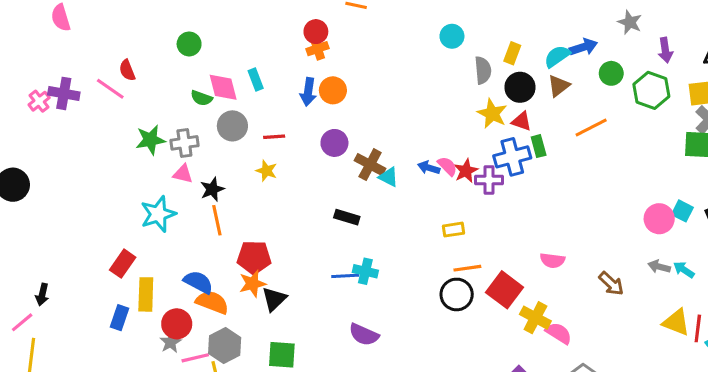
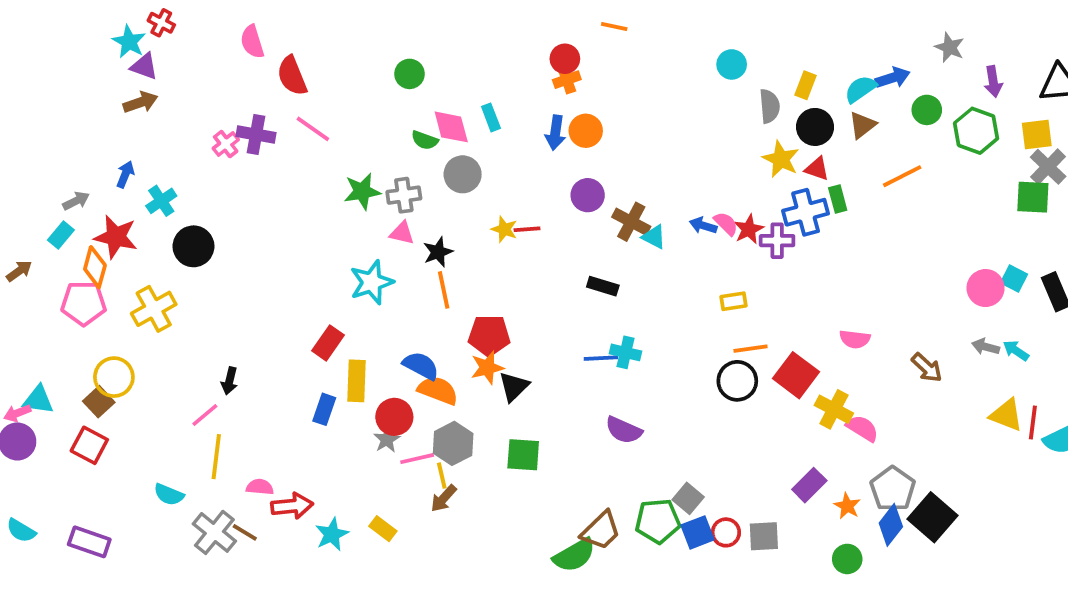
red semicircle: (127, 70) -> (292, 76), moved, size x1.5
red line: (274, 137) -> (527, 229), moved

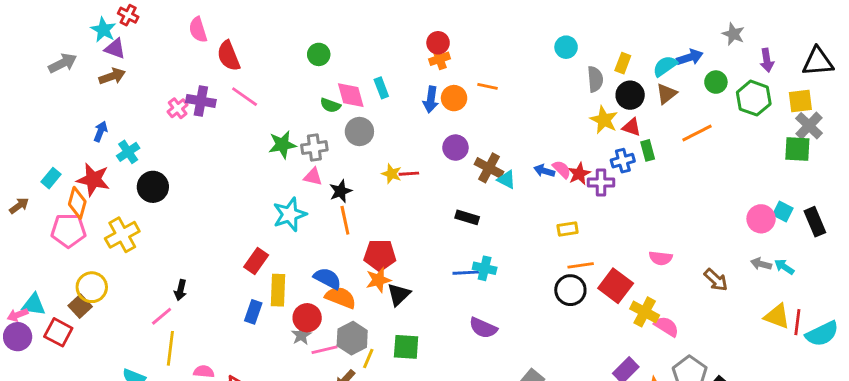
orange line: (614, 27) -> (487, 86), moved
gray arrow: (76, 201) -> (63, 63), moved, size x1.4
blue cross: (806, 212) -> (623, 161), size x0.7
red square: (89, 445) -> (58, 332), moved
yellow line: (442, 476) -> (368, 358), moved, turned 36

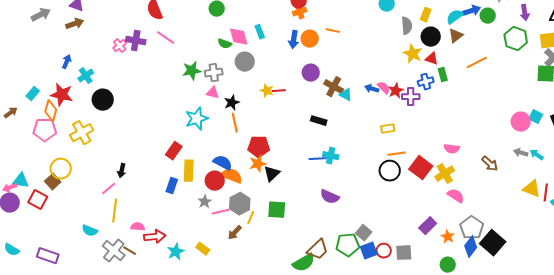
green circle: (716, 82) -> (488, 16), moved
yellow cross: (645, 312) -> (445, 174), moved, turned 30
red circle: (307, 318) -> (215, 181), moved

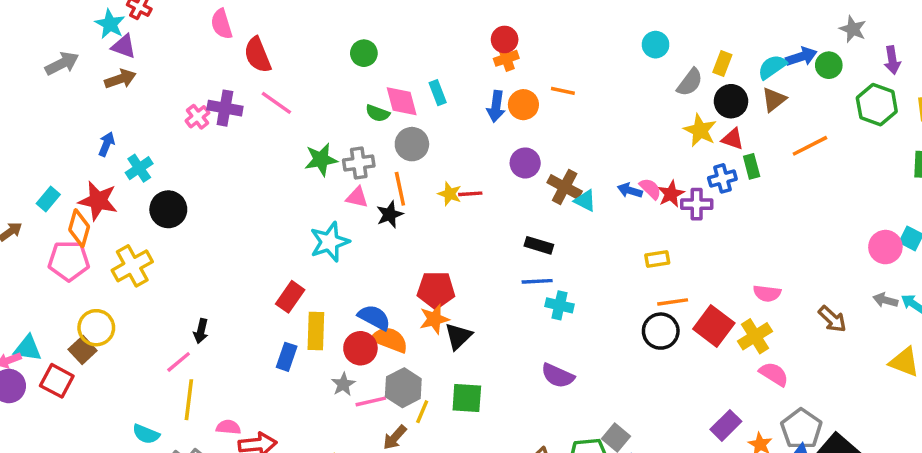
gray semicircle: (407, 26) -> (690, 82), turned 42
orange line: (235, 123) -> (400, 189), moved
blue line: (318, 159) -> (537, 281), moved

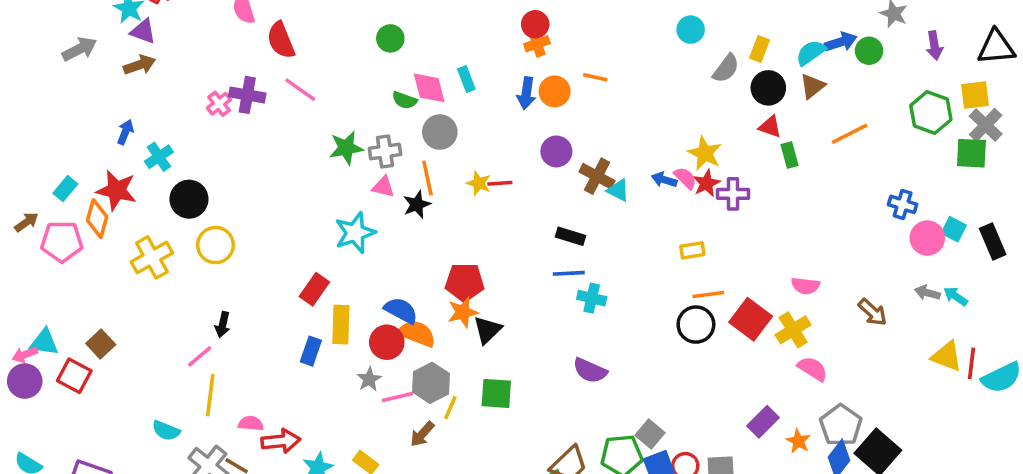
green hexagon: (877, 105) -> (931, 113), moved
yellow star: (700, 130) -> (705, 153), moved
blue cross: (722, 178) -> (903, 204), moved, turned 32
pink pentagon: (69, 261) -> (62, 242), moved
yellow circle: (96, 328) -> (215, 245), moved

